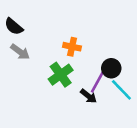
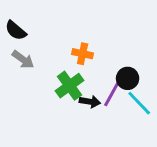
black arrow: (88, 96) -> (90, 102), moved, turned -30

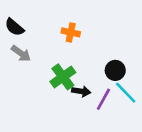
orange cross: (83, 54) -> (71, 32), moved
purple line: (112, 94) -> (103, 99), moved

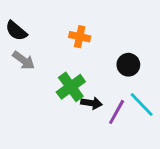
black circle: (115, 70) -> (128, 65), moved

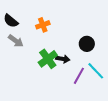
orange cross: (80, 37) -> (43, 25), moved, turned -32
black arrow: (91, 103) -> (63, 59), moved

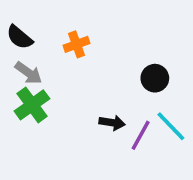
green cross: (48, 59) -> (32, 105), moved
black arrow: (63, 59) -> (112, 123), moved

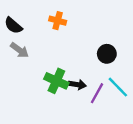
orange cross: (77, 44) -> (58, 21), moved, turned 35
green cross: (32, 105) -> (56, 81), moved, turned -30

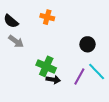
black arrow: (77, 85) -> (53, 80), moved

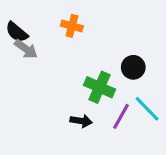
gray arrow: (16, 41) -> (26, 49), moved
green cross: (46, 66) -> (100, 87), moved

